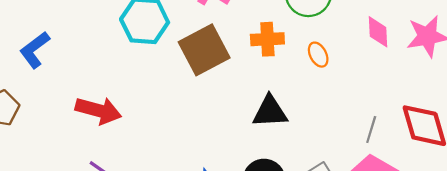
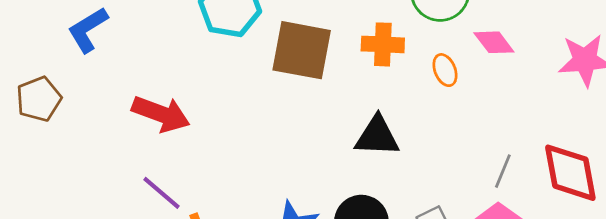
pink diamond: (378, 32) -> (494, 42), moved, turned -40
brown square: (204, 50) -> (302, 50), turned 33

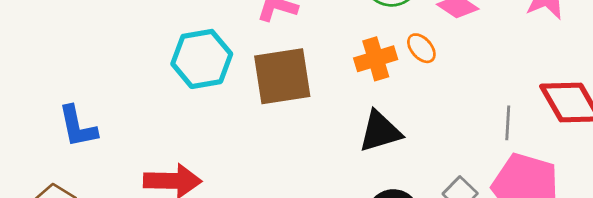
blue L-shape: (88, 30) -> (78, 127), turned -51
orange cross: (383, 44) -> (376, 59), moved

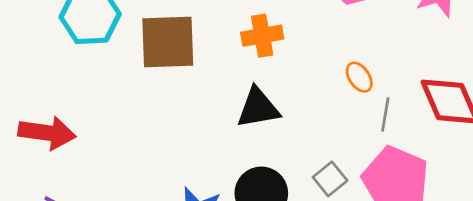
orange ellipse: (421, 48) -> (359, 77), moved

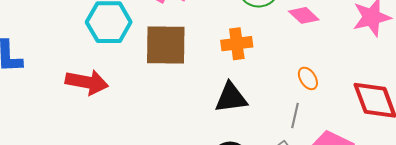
gray line: (385, 114) -> (295, 115), moved
red arrow: (47, 133) -> (87, 82), moved

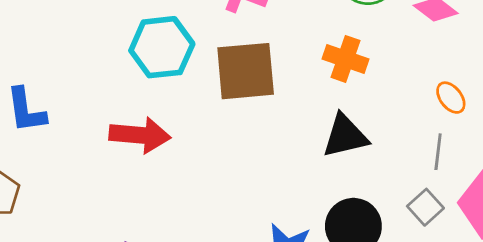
orange cross: (237, 44) -> (345, 59), turned 32

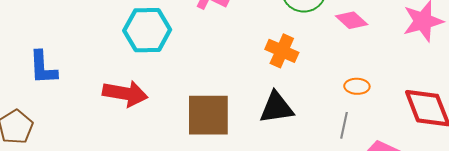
brown square: (246, 71) -> (208, 115), moved
orange ellipse: (451, 98) -> (357, 86), turned -55

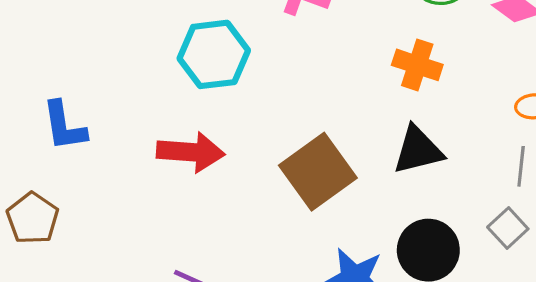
brown square: (208, 115) -> (318, 172), turned -30

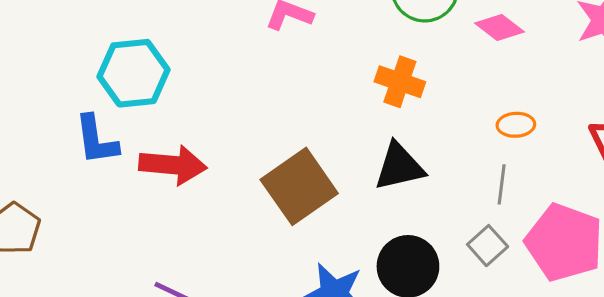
cyan hexagon: (214, 54) -> (133, 73), moved
blue L-shape: (64, 126) -> (96, 140), moved

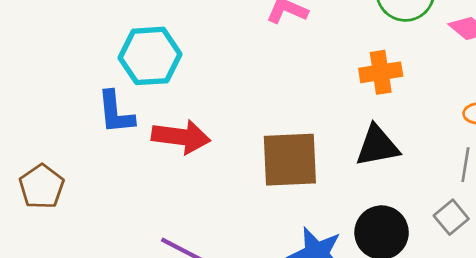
orange cross: (400, 82) -> (381, 72), turned -30
brown square: (299, 186) -> (290, 160), turned 30

